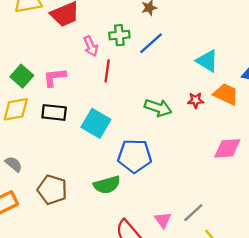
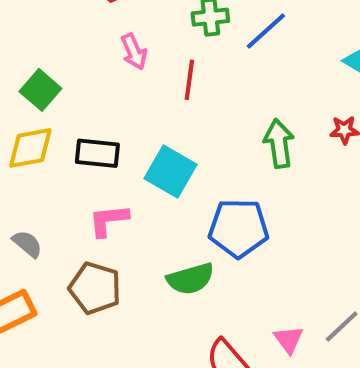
pink arrow: (91, 46) -> (134, 52), moved
pink L-shape: (54, 77) -> (108, 220), moved
green arrow: (158, 108) -> (279, 144), turned -116

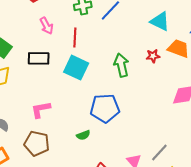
black rectangle: (97, 153) -> (39, 58), moved
cyan square: (171, 171) -> (76, 68), moved
green semicircle: (190, 279) -> (83, 135), size x0.6

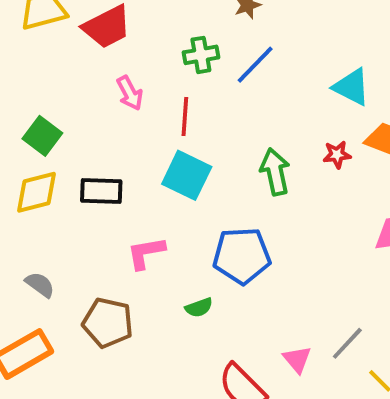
black rectangle: (39, 58) -> (101, 191), moved
pink L-shape: (41, 110) -> (146, 253), moved

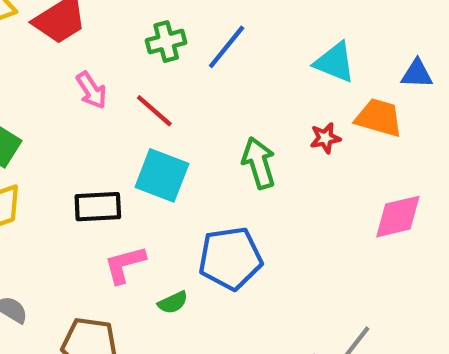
red line: (185, 116) -> (154, 111), turned -48
black rectangle: (101, 191) -> (98, 207), moved
green semicircle: (199, 307) -> (173, 302), moved

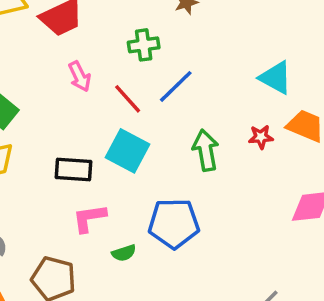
blue line: (227, 47) -> (176, 86), moved

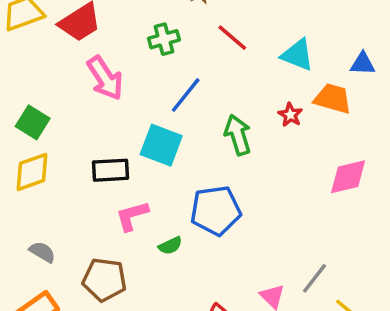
pink arrow: (80, 76) -> (105, 78), size x1.5
blue line: (176, 86) -> (186, 95), moved
red line: (128, 99) -> (232, 38), moved
red star: (261, 137) -> (290, 115), turned -30

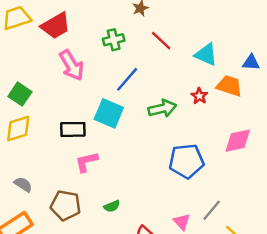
green arrow: (238, 135) -> (162, 108), turned 92
blue pentagon: (216, 210) -> (186, 161), moved
green semicircle: (170, 246) -> (112, 206), moved

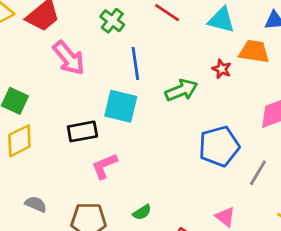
green cross: (114, 40) -> (112, 21), turned -30
blue line: (127, 79) -> (135, 63), turned -40
gray line: (212, 210) -> (258, 173), moved

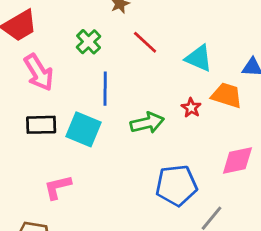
black rectangle: (82, 131) -> (41, 125), moved

